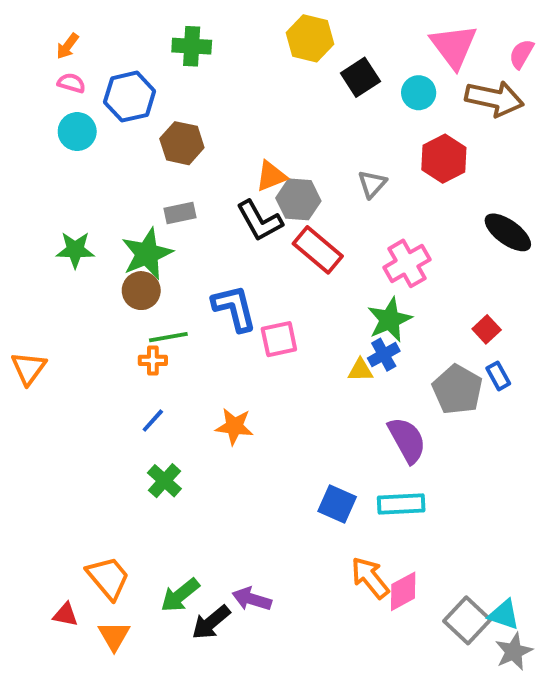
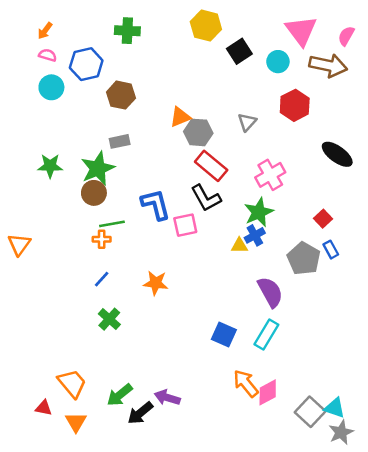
black L-shape: (260, 221) -> (206, 198), moved
cyan rectangle: (401, 504) -> (266, 334), turned -56

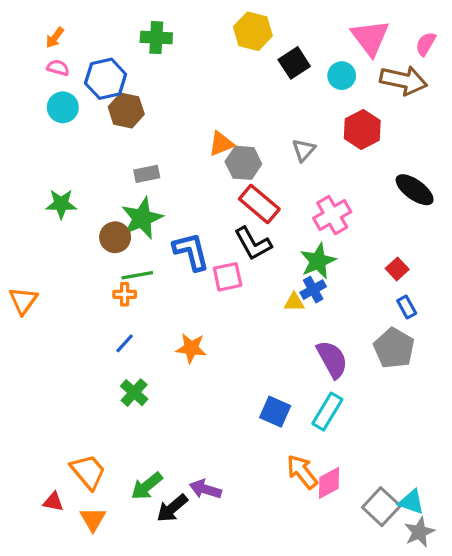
brown hexagon: (121, 95) -> (126, 110), moved
green star: (98, 168) -> (142, 218), moved
gray pentagon: (304, 259) -> (394, 348), moved

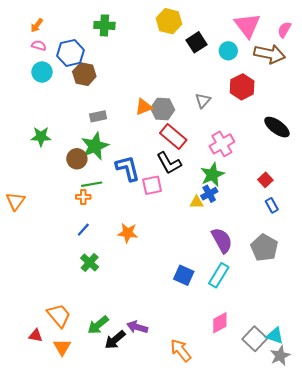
orange triangle: (221, 144) -> (144, 107), moved
gray pentagon: (394, 348) -> (264, 248), moved
orange arrow: (302, 472) -> (181, 350), moved

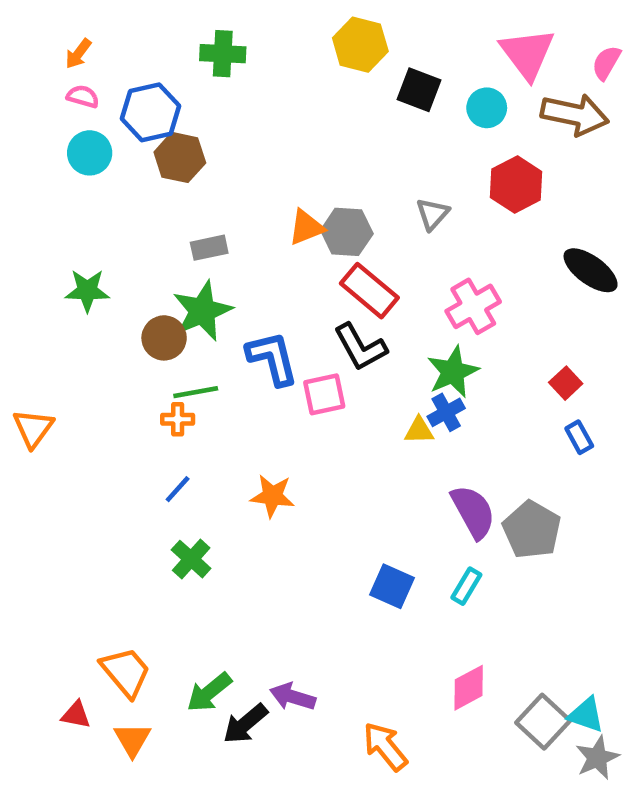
black square: (197, 42) -> (419, 90), turned -36
gray pentagon: (264, 248) -> (532, 530), moved
cyan rectangle: (219, 275) -> (466, 586), size x0.7

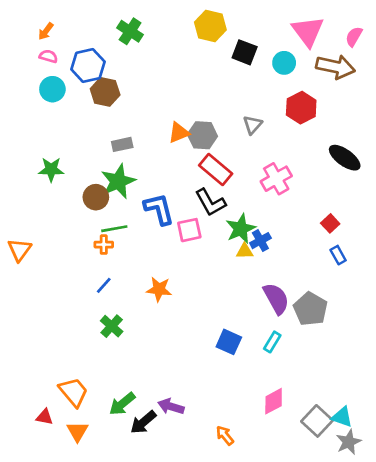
green cross: (223, 54) -> (130, 31), turned 30
green star: (453, 372) -> (241, 229), moved
orange arrow: (385, 746) -> (225, 435), size x0.7

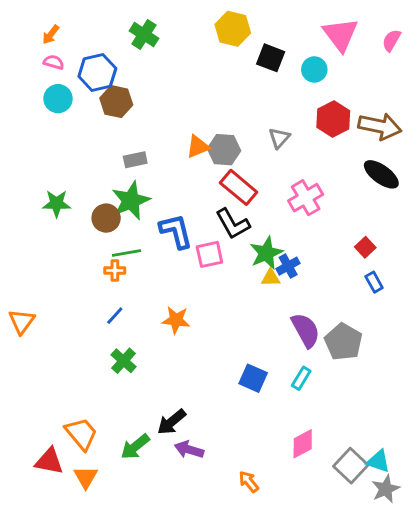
brown arrow: (335, 67) -> (380, 126), moved
green star: (51, 169) -> (57, 203), moved
orange triangle: (20, 250) -> (22, 321), moved
red triangle: (45, 417) -> (49, 461), size x1.5
black arrow: (143, 422) -> (172, 422), moved

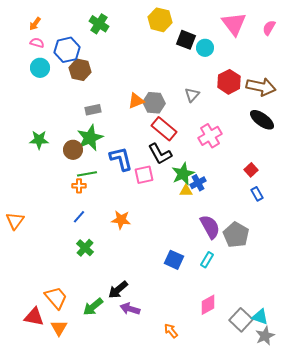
cyan circle: (314, 70) -> (205, 48), moved

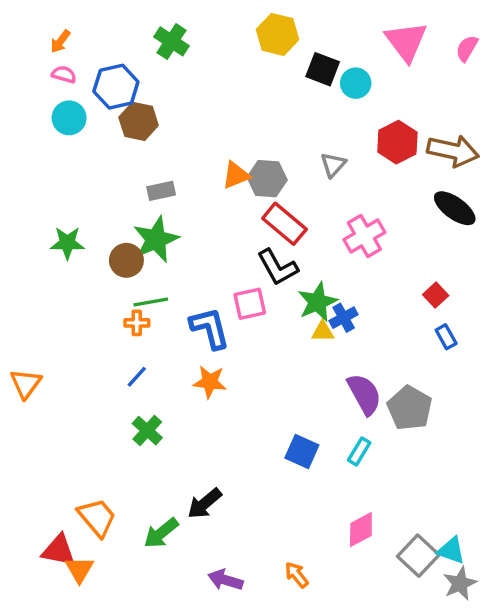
blue L-shape: (121, 159) -> (210, 328), moved
purple arrow: (130, 309) -> (225, 580), moved
orange triangle: (59, 328) -> (79, 570), moved

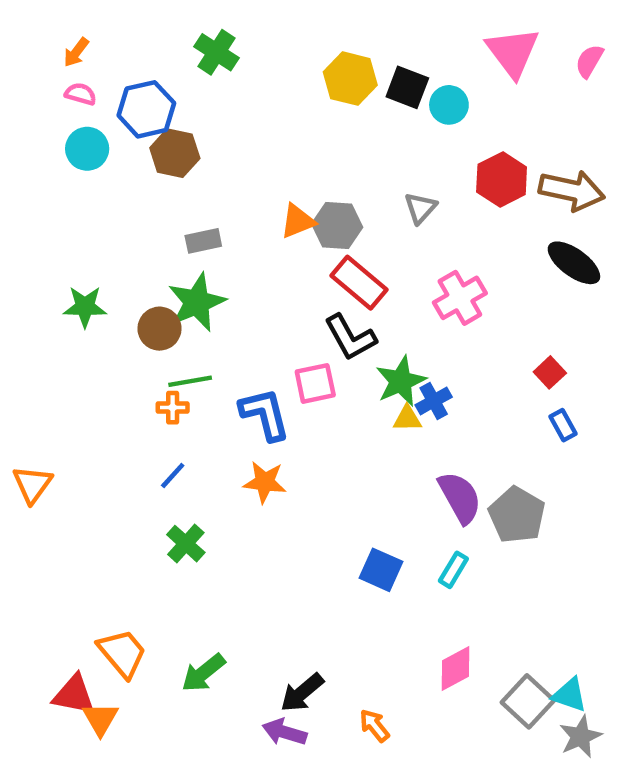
yellow hexagon: (278, 34) -> (350, 79), moved
black arrow: (205, 504) -> (302, 693), moved

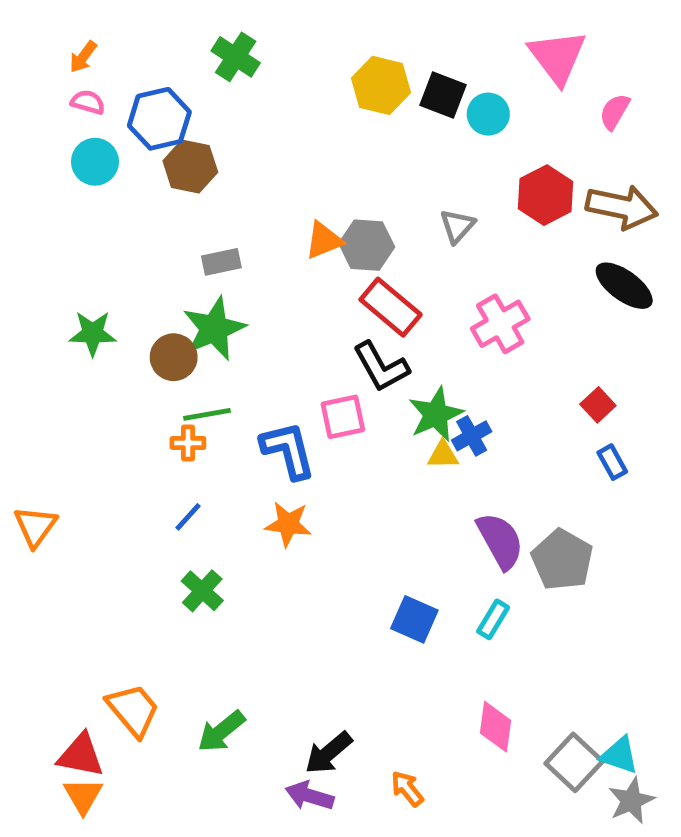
pink semicircle: (589, 61) -> (615, 112), moved
pink diamond: (456, 669) -> (495, 727), turned -54
orange triangle: (100, 719) -> (83, 796), moved

